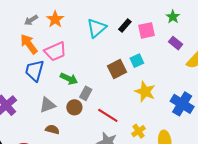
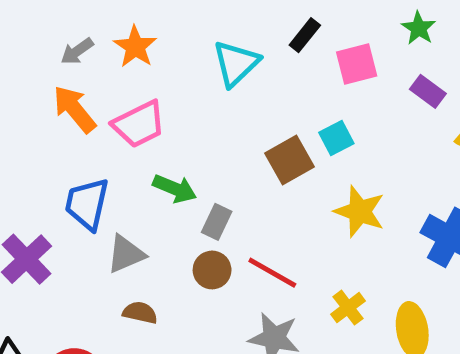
black rectangle: (125, 25) -> (305, 35), moved
blue trapezoid: (35, 71) -> (87, 204), moved
brown circle: (74, 107) -> (212, 270), moved

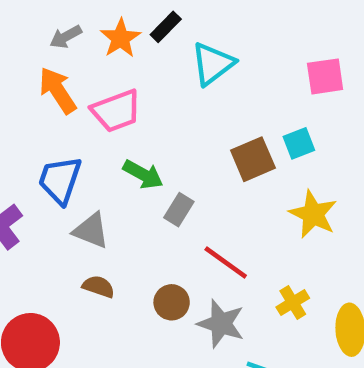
black rectangle: (305, 35) -> (166, 27), moved
gray triangle: (126, 254) -> (91, 231), turned 39
brown circle: (212, 270) -> (172, 302), moved

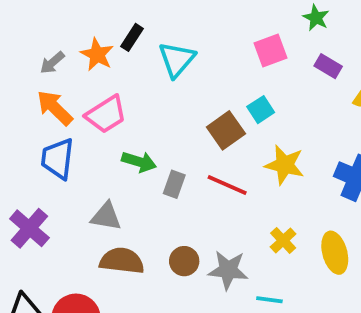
blue trapezoid: (60, 180) -> (58, 159), moved
red line: (226, 263) -> (227, 185), moved
brown semicircle: (98, 287) -> (122, 261), size x1.6

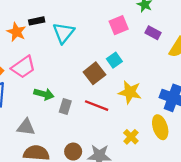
black rectangle: (132, 37) -> (37, 21), turned 48
yellow ellipse: (335, 253) -> (160, 127), moved

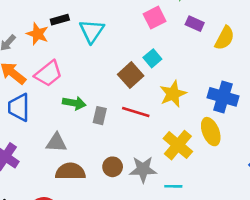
yellow star: (130, 92) -> (173, 94), turned -30
yellow cross: (131, 137) -> (178, 145), size x1.6

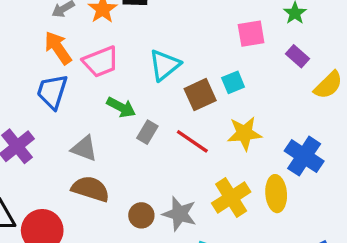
cyan triangle: (92, 31) -> (164, 65), moved
brown circle: (113, 167) -> (141, 215), moved

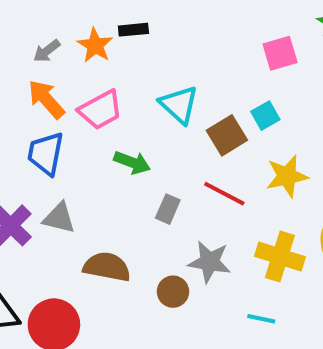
cyan triangle: (164, 65) -> (179, 105), turned -32
gray rectangle: (147, 132) -> (168, 209), moved
gray triangle: (84, 149) -> (59, 218), moved
yellow cross: (231, 198) -> (280, 257), turned -33
gray star: (180, 214) -> (210, 262), moved

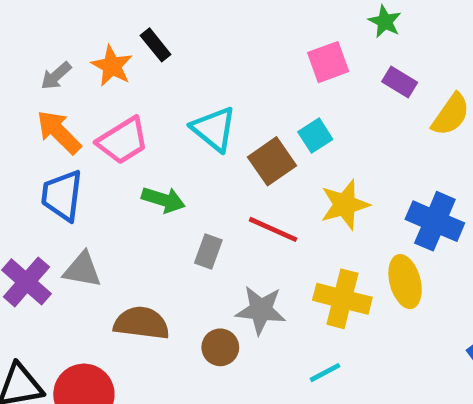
black rectangle: (133, 30) -> (156, 45), turned 60
cyan line: (261, 319) -> (325, 373), turned -36

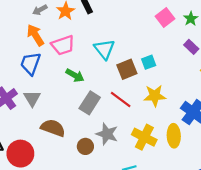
pink square: (328, 62) -> (165, 17), moved, turned -30
gray rectangle: (208, 252) -> (90, 103), size x1.5
gray triangle: (82, 270) -> (32, 98), turned 36

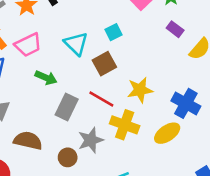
cyan square: (149, 62) -> (113, 32), moved
gray star: (107, 134) -> (91, 140), turned -30
yellow ellipse: (174, 136) -> (167, 133), turned 65
yellow cross: (144, 137) -> (125, 125), moved

